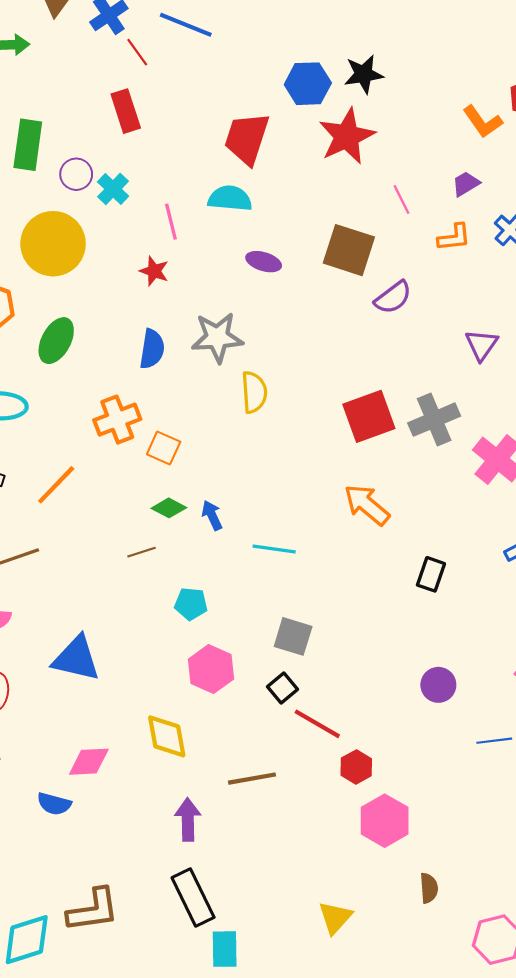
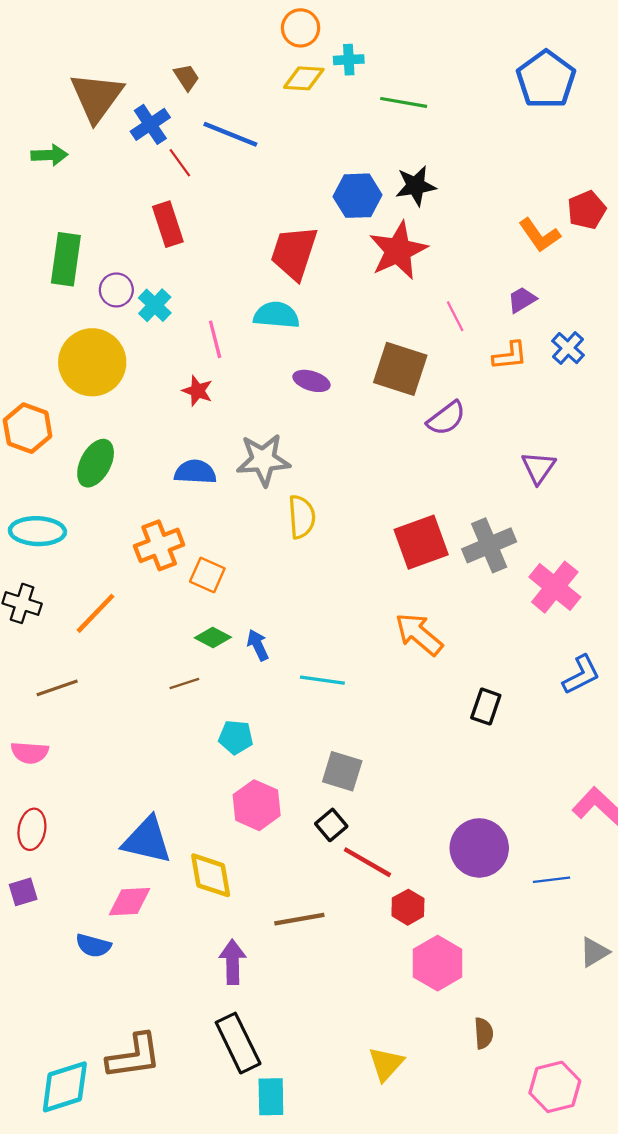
blue semicircle: (152, 349) -> (195, 472), turned -96
blue triangle: (76, 659) -> (147, 840), moved
purple circle: (438, 685) -> (479, 848), moved, size x1.6

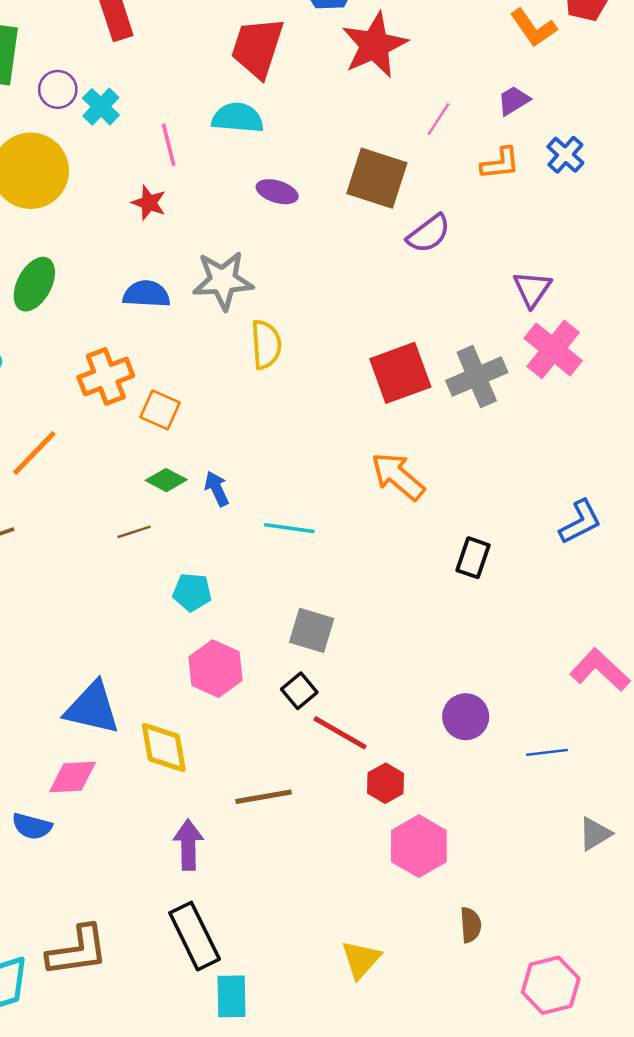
pink line: (455, 316) -> (439, 119), turned 60
pink cross: (555, 587) -> (553, 349), moved
purple circle: (479, 848) -> (466, 717), size x0.7

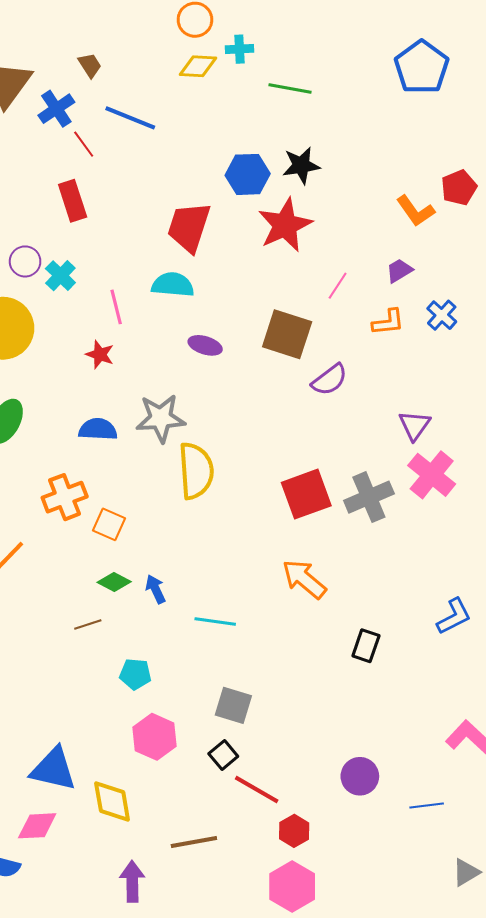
yellow semicircle: (266, 344) -> (196, 471), size x1.4
pink hexagon: (419, 846) -> (292, 886), moved

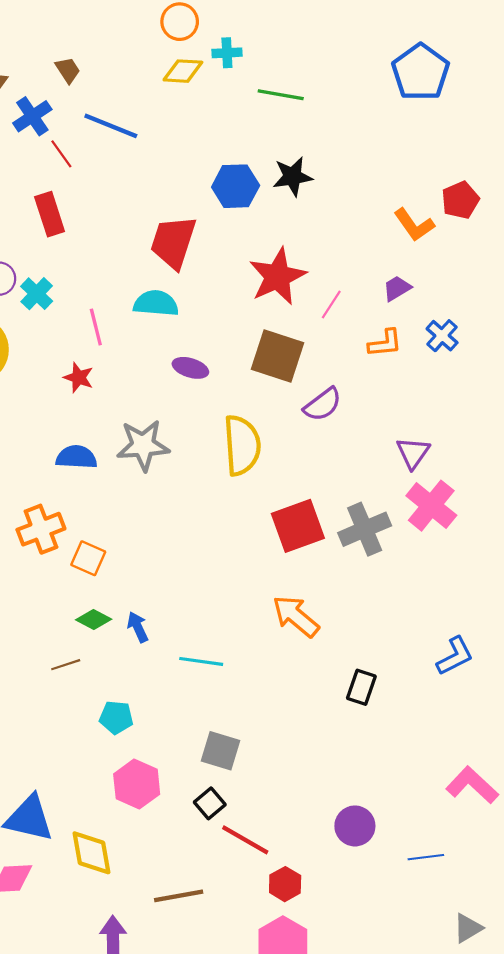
red star: (285, 225) -> (278, 276), moved
yellow semicircle: (196, 471) -> (242, 445), moved

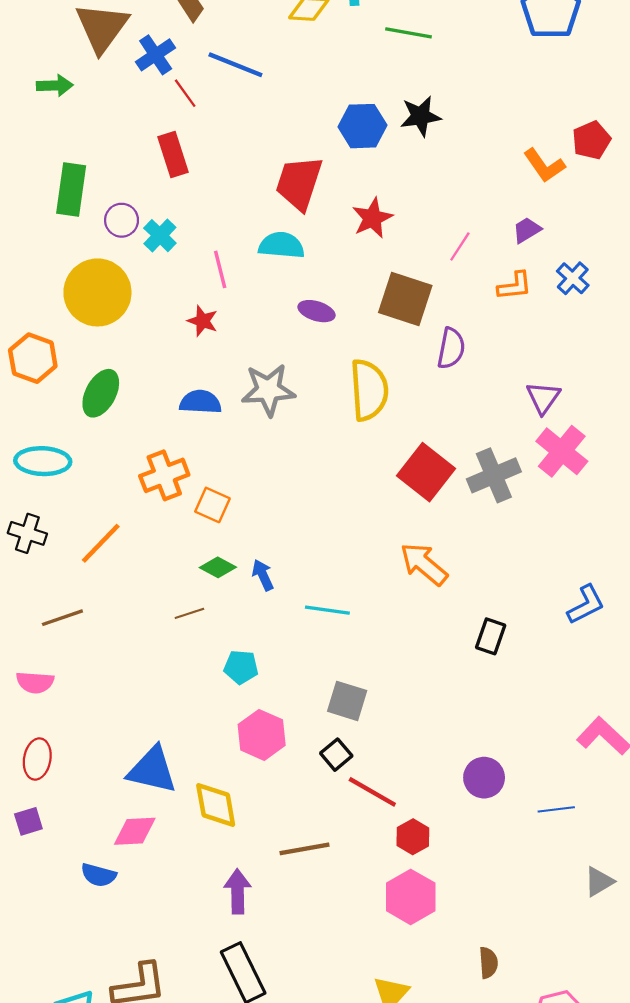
red star: (278, 276) -> (372, 218), moved, size x0.7
purple semicircle: (323, 404) -> (451, 348), turned -42
red square: (298, 526) -> (426, 472), turned -32

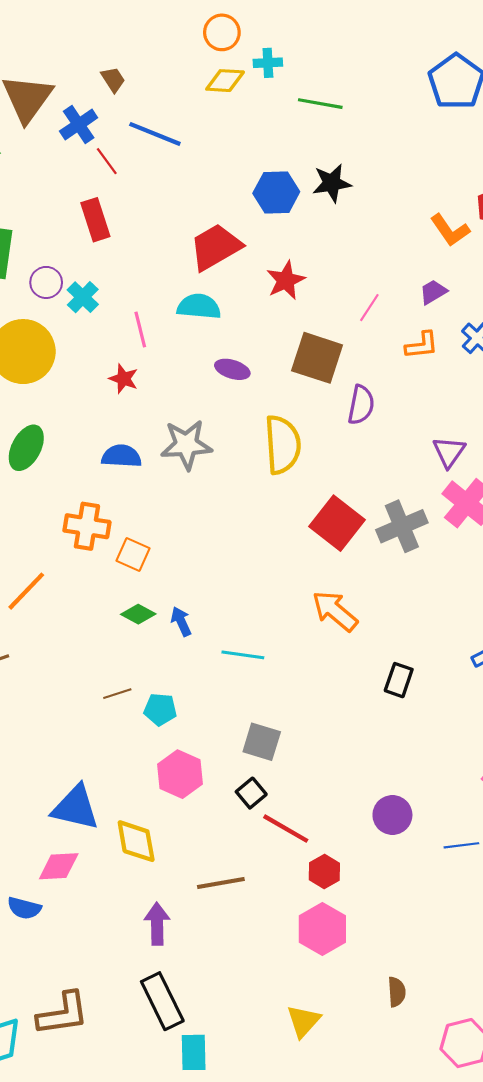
red trapezoid: (299, 183) -> (216, 247), turned 42
orange cross: (164, 475) -> (87, 526), turned 30
brown line: (189, 613) -> (117, 694), moved

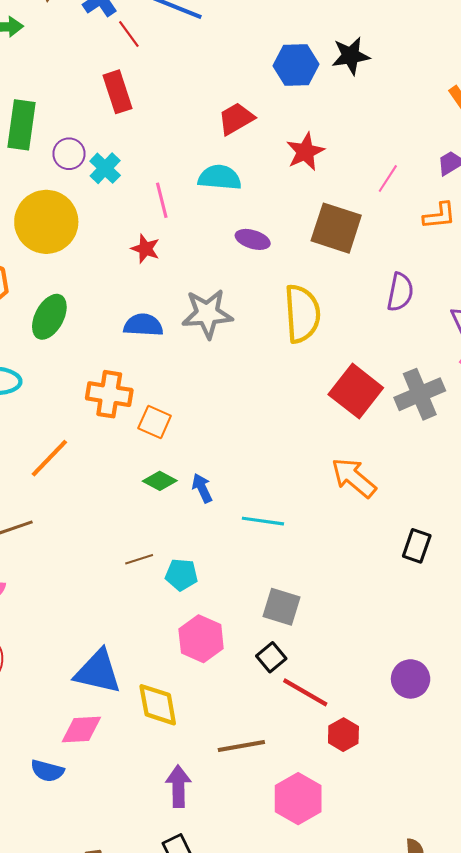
red trapezoid: (216, 247) -> (236, 119), size x0.7
purple semicircle: (361, 405) -> (400, 292), moved
pink hexagon: (322, 929) -> (298, 799), moved

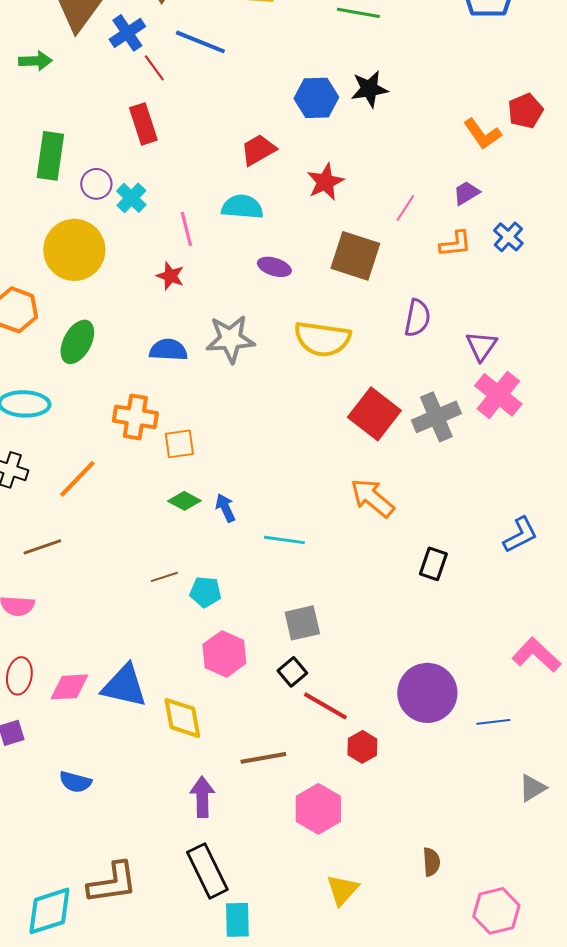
yellow semicircle: (302, 314) -> (322, 339), turned 102
orange square: (155, 422) -> (179, 444), turned -32
gray square: (282, 607) -> (302, 623), turned -30
purple circle: (411, 679) -> (427, 693), size x1.6
pink diamond: (81, 729) -> (69, 687), moved

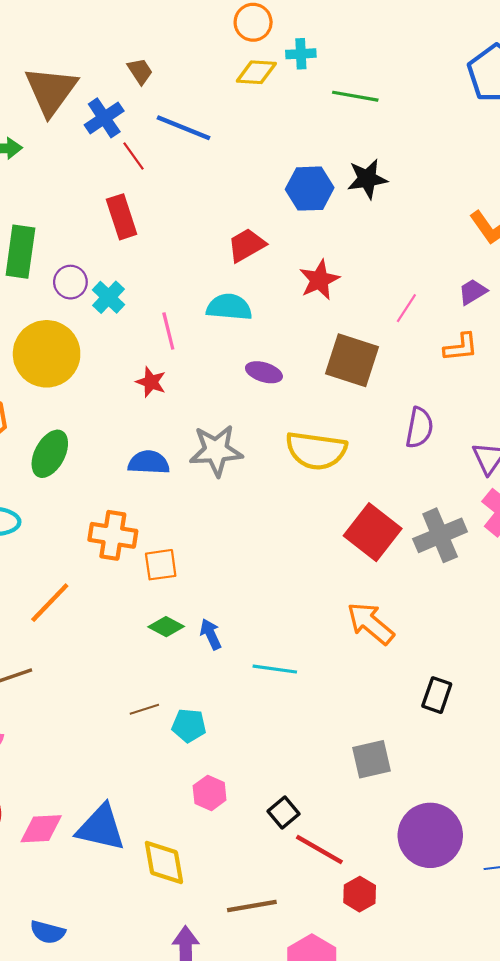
gray square: (302, 623) -> (372, 759), moved
pink hexagon: (224, 654) -> (210, 793), size x0.7

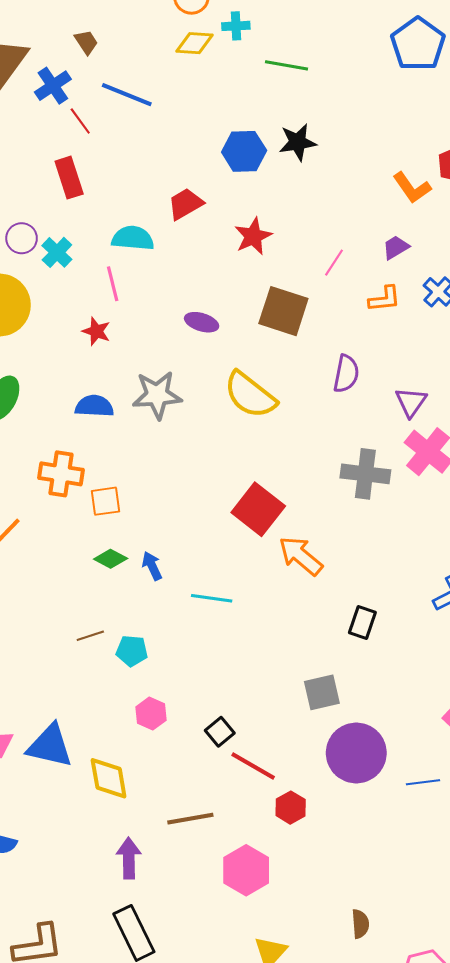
cyan semicircle: (229, 307) -> (133, 238), moved
yellow semicircle: (316, 451) -> (250, 395), turned 30
red square: (373, 532) -> (258, 509), moved
gray cross: (440, 535) -> (365, 474), turned 30
gray square: (372, 759) -> (322, 692), moved

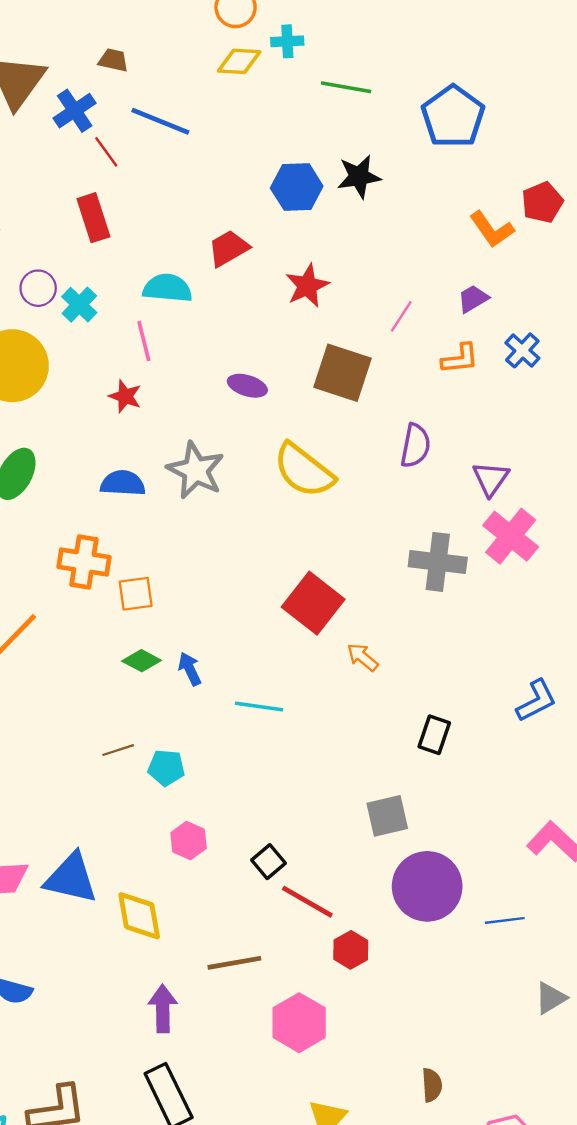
brown trapezoid: (86, 42) -> (113, 60), turned -44
blue pentagon: (418, 44) -> (453, 117), moved
gray star: (157, 395) -> (196, 470), turned 30
orange arrow: (301, 556) -> (363, 657), size x0.6

